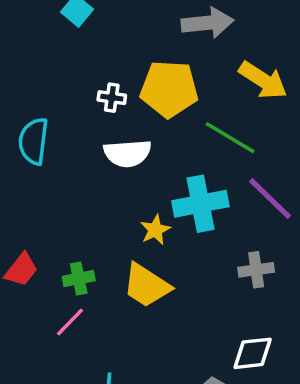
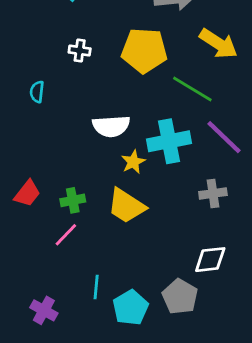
white cross: (112, 98) -> (80, 50), moved
cyan semicircle: (34, 141) -> (37, 92), size x0.6
white semicircle: (127, 153) -> (111, 126), moved

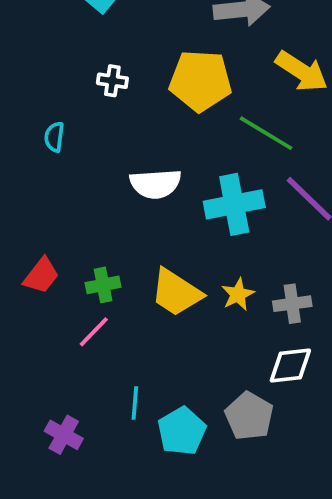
yellow star: (133, 162) -> (238, 294), moved
gray cross: (213, 194) -> (292, 304), moved

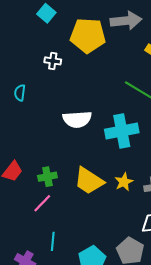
yellow pentagon: (200, 81) -> (88, 35), moved
cyan line: (135, 403) -> (53, 241), moved

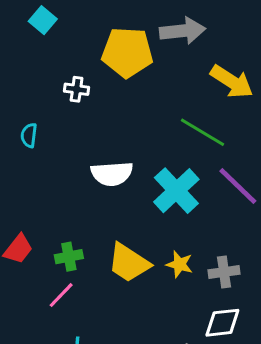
cyan square: (46, 13) -> (43, 20), moved
cyan cross: (122, 131) -> (176, 191), turned -32
yellow star: (124, 182) -> (179, 264), turned -30

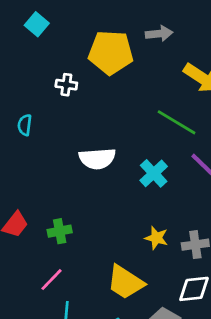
gray arrow: (183, 31) -> (159, 34), size x0.7
cyan cross: (176, 191) -> (154, 173), size x0.7
yellow trapezoid: (129, 263) -> (125, 282), moved
pink line: (61, 295) -> (52, 280), moved

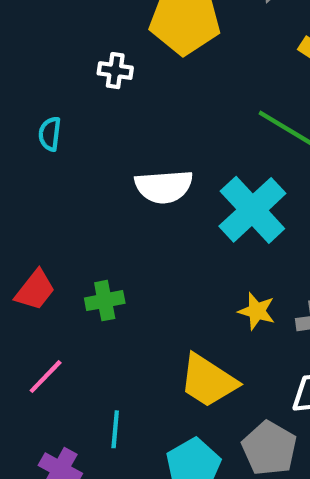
cyan cross: (154, 173) -> (252, 210), size x1.5
pink line: (52, 280) -> (46, 377), moved

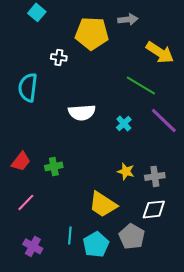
cyan semicircle: (50, 134) -> (28, 87), size x1.8
cyan cross: (252, 210) -> (124, 123), size x0.5
cyan line: (115, 429) -> (70, 235), moved

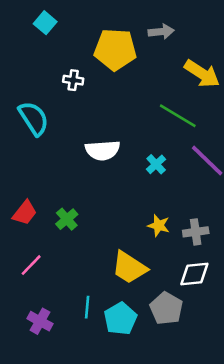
cyan semicircle: (28, 87) -> (34, 118), turned 140
green cross: (54, 166) -> (67, 219), turned -30

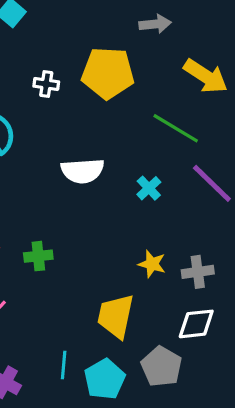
yellow pentagon: (115, 49) -> (108, 73), moved
green cross: (67, 219) -> (38, 256), turned 35
yellow trapezoid: (129, 268) -> (116, 316), turned 69

